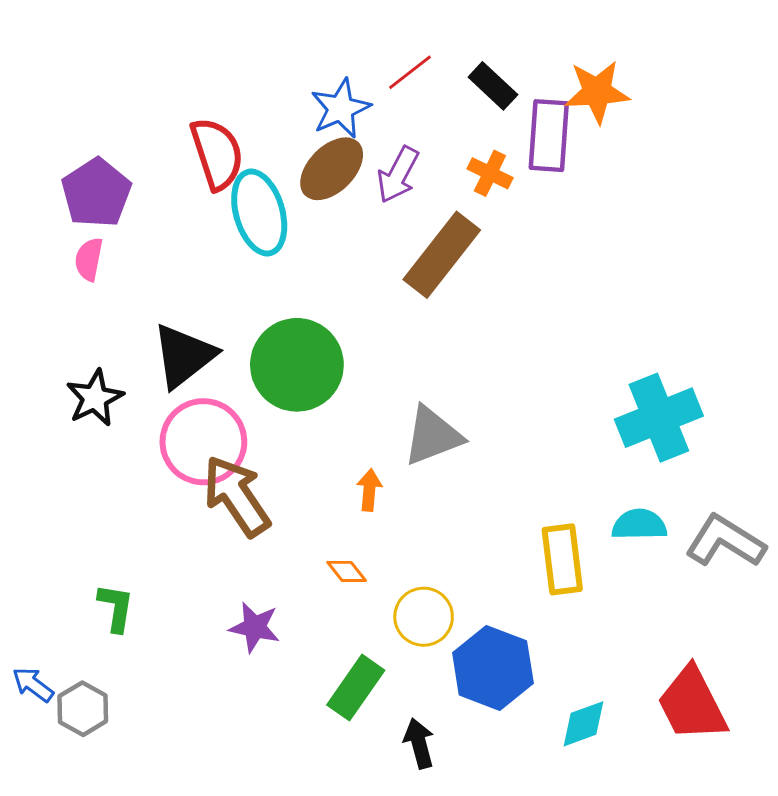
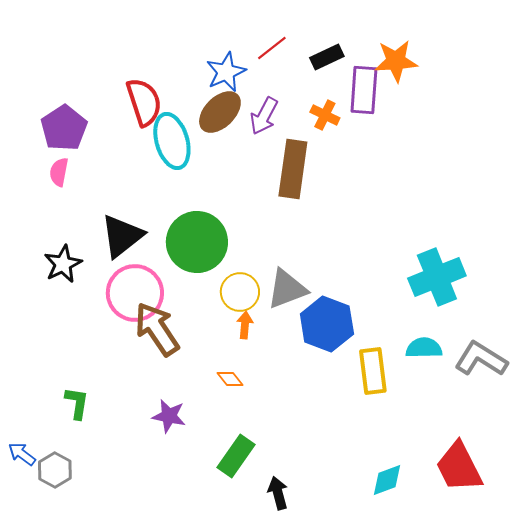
black rectangle: (493, 86) -> (327, 57), turned -68
brown rectangle: (442, 255) -> (293, 169), turned -30
yellow circle: (424, 617) -> (240, 292), moved
blue hexagon: (493, 668) -> (327, 324), moved

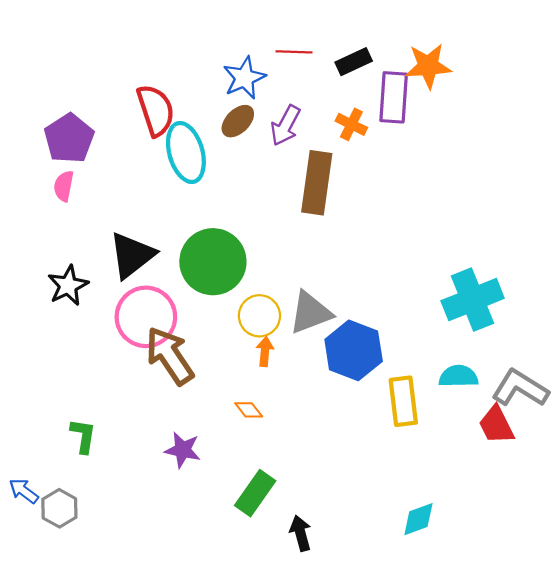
red line: (272, 48) -> (294, 52), turned 40
brown ellipse: (220, 112) -> (238, 121), size x0.7
red trapezoid: (459, 467) -> (496, 425), moved, size x0.7

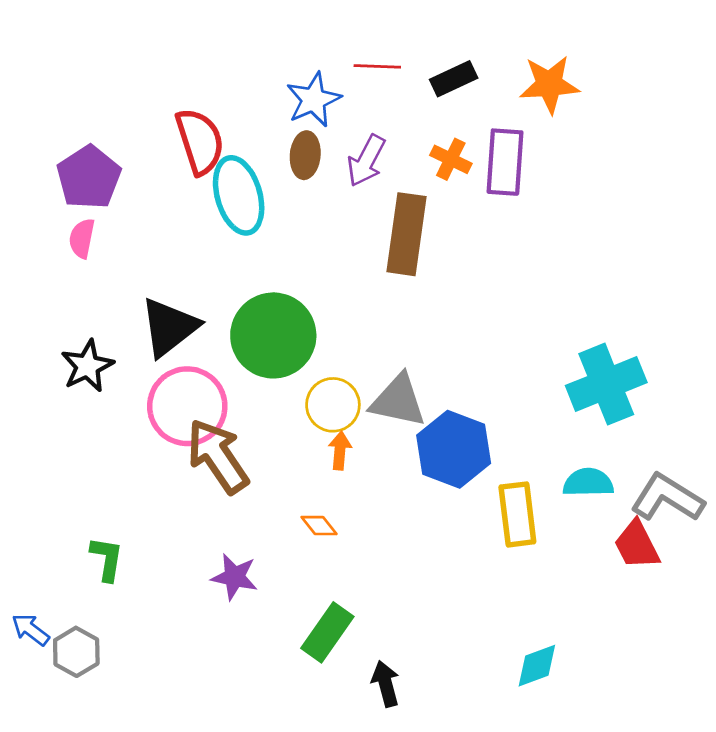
purple rectangle: (394, 97) -> (505, 162), moved
brown ellipse: (238, 121) -> (305, 155), turned -40
gray triangle: (310, 313) -> (398, 401), turned 33

